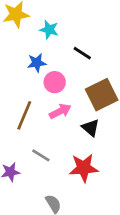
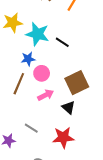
cyan star: (49, 30) -> (37, 34), size x1.6
black line: (82, 53) -> (62, 42), moved
brown line: (24, 115) -> (19, 84), moved

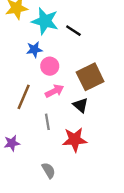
brown line: (19, 84) -> (24, 97), moved
gray line: (31, 128) -> (47, 122), moved, turned 48

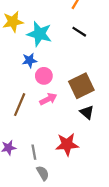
black line: (73, 31) -> (79, 32), moved
black triangle: (81, 105) -> (87, 112), moved
gray line: (47, 122) -> (34, 152), moved

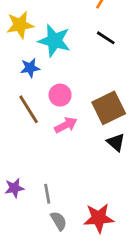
blue star: (29, 60) -> (30, 68), moved
brown line: (20, 105) -> (29, 109), moved, turned -55
red star: (67, 144) -> (99, 218), moved

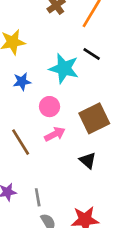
cyan star: (54, 41) -> (64, 68), moved
brown line: (29, 109) -> (21, 142), moved
black triangle: (116, 142) -> (88, 160), moved

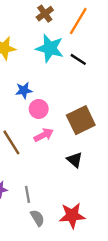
cyan star: (64, 68) -> (50, 48), moved
blue star: (22, 82) -> (24, 90), moved

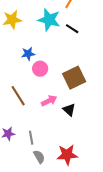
pink arrow: (44, 135) -> (49, 101), moved

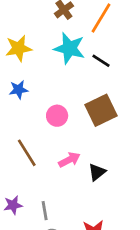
blue star: (28, 54) -> (19, 90), moved
brown square: (74, 78) -> (101, 110), moved
black triangle: (69, 110) -> (97, 172), turned 40

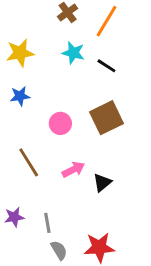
cyan star: (69, 48) -> (73, 53), size x0.7

